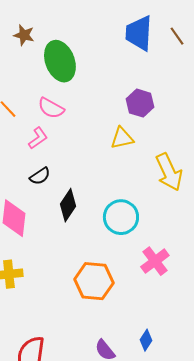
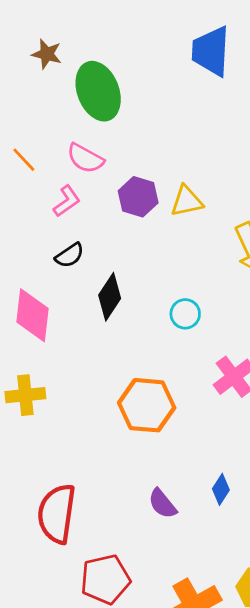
purple hexagon: (140, 103) -> (138, 197), moved
cyan circle: (121, 217) -> (185, 314), size x0.6

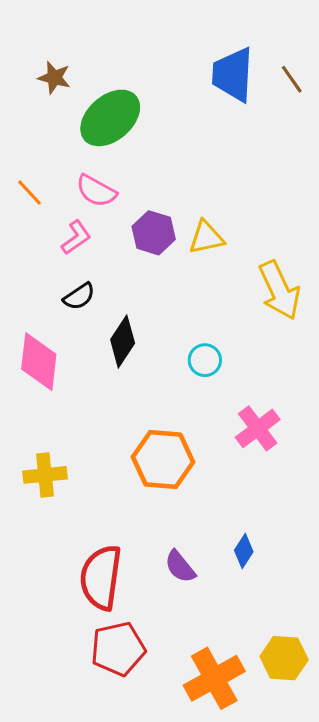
green ellipse: (98, 91) -> (110, 118), turned 70
yellow cross: (25, 395) -> (45, 475), moved
red semicircle: (57, 514) -> (101, 577), moved

